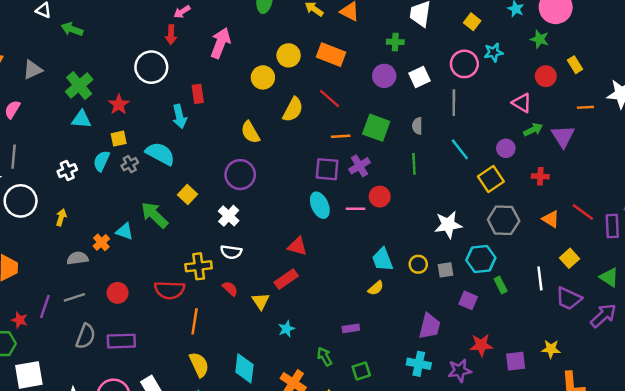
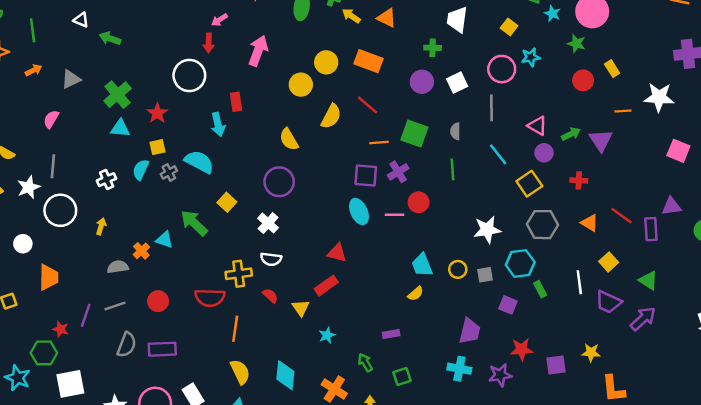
pink triangle: (522, 103) -> (537, 126), moved

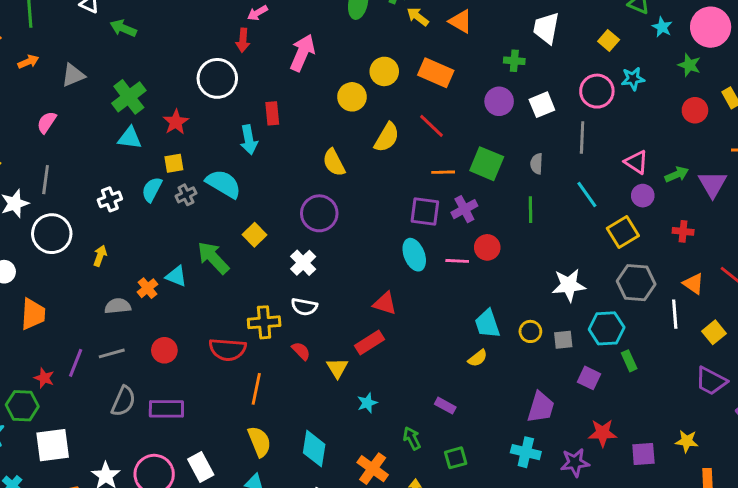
white line: (579, 282) -> (675, 314), moved
purple rectangle: (391, 334) -> (445, 406), turned 35

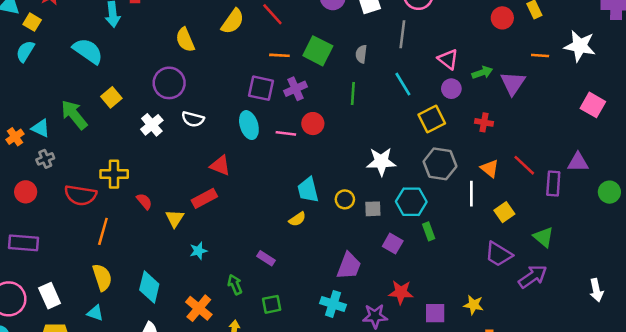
yellow square: (174, 163) -> (32, 22), moved, turned 36
gray cross: (186, 195) -> (45, 159), moved
white semicircle: (304, 307) -> (193, 119), moved

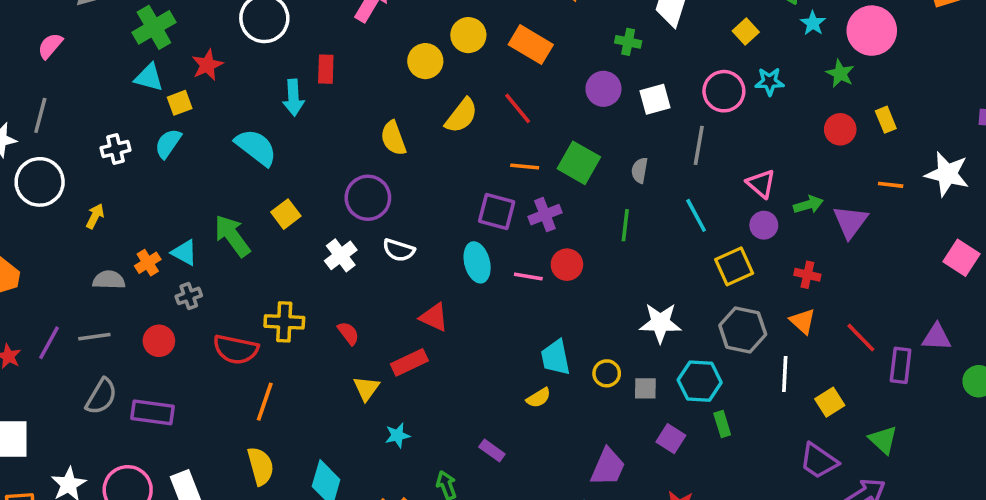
yellow square: (32, 22) -> (180, 103), turned 36
orange triangle: (490, 168) -> (803, 321), moved
red semicircle: (144, 201) -> (348, 333), moved

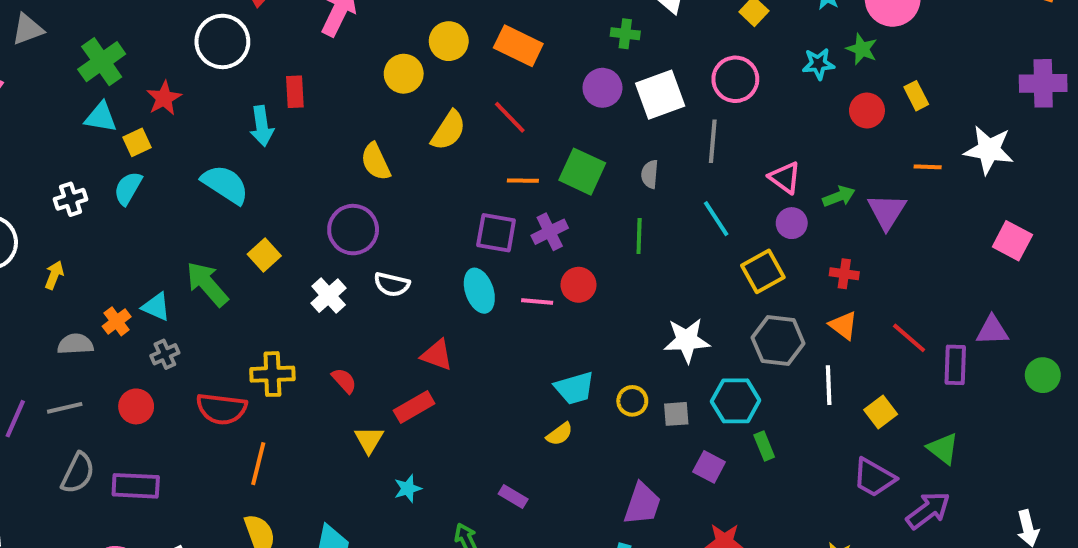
cyan star: (770, 82) -> (818, 64), moved
white square: (655, 99) -> (660, 95), size x1.4
cyan trapezoid: (556, 357) -> (575, 388), turned -90

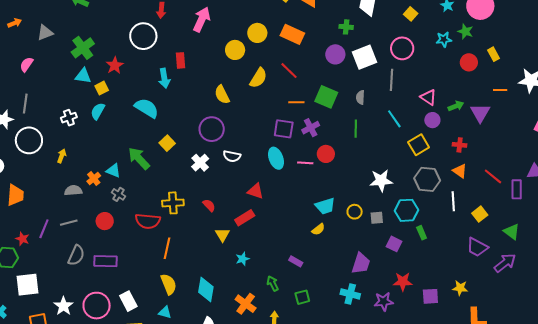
gray cross: (165, 354) -> (118, 194), turned -32

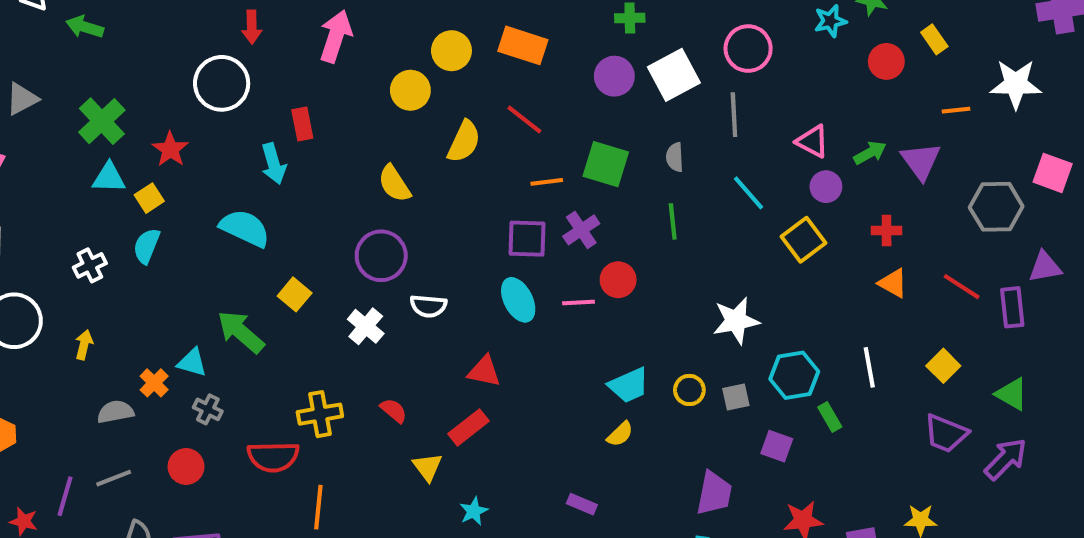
gray hexagon: (427, 179) -> (996, 207), moved
white line: (453, 201) -> (869, 367), moved

